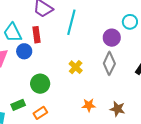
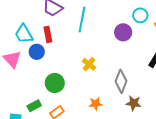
gray diamond: (109, 63) -> (121, 81), moved
orange star: (89, 105) -> (96, 104), moved

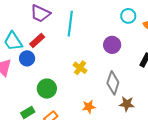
purple circle: (123, 32) -> (112, 45), moved
red rectangle: (48, 34) -> (37, 40), turned 63

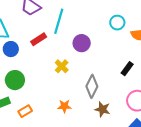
red rectangle: (37, 40) -> (39, 39), moved
purple circle: (112, 45) -> (82, 43), moved
green circle: (47, 89) -> (15, 80), moved

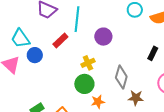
yellow cross: (62, 66) -> (88, 63), turned 32
green circle: (15, 80) -> (84, 84), moved

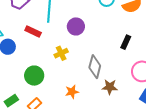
red rectangle: (60, 40) -> (33, 32), turned 70
green circle: (84, 84) -> (34, 76), moved

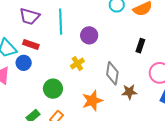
red rectangle: (33, 32) -> (31, 44), moved
orange star: (72, 92) -> (92, 101), size x1.5

